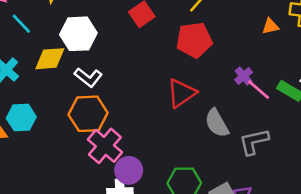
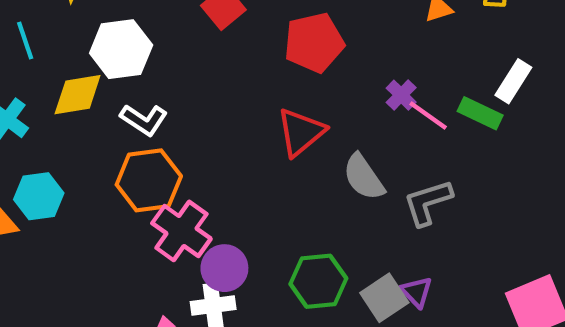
cyan line: (21, 24) -> (25, 40), turned 30

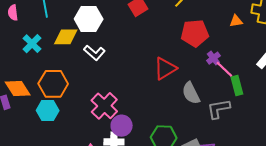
red pentagon: (314, 43) -> (195, 33), moved
green rectangle: (480, 113) -> (237, 85), moved, turned 42
orange hexagon: (149, 180) -> (53, 84), moved
cyan hexagon: (39, 196) -> (48, 110), moved

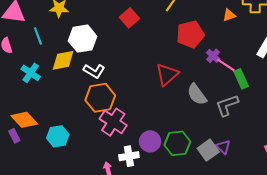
orange hexagon: (53, 84) -> (100, 98), moved
purple circle: (122, 126) -> (150, 141), moved

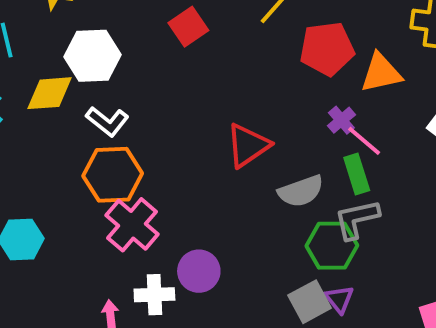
orange triangle: (229, 15) -> (381, 73), moved, size x1.6
red pentagon: (190, 34) -> (327, 49), moved
green rectangle: (241, 79) -> (357, 174), moved
gray semicircle: (197, 94) -> (301, 191), turned -80
green hexagon: (177, 143) -> (332, 246), moved

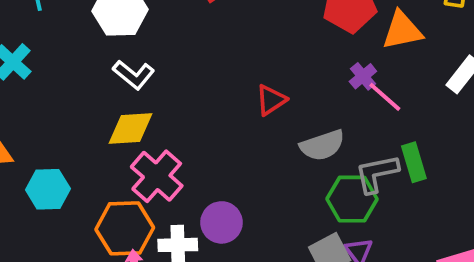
yellow diamond: (49, 93) -> (131, 128), moved
red triangle: (248, 145) -> (271, 100), size x0.7
green rectangle: (357, 174) -> (414, 162), moved
orange hexagon: (113, 175) -> (125, 228), moved

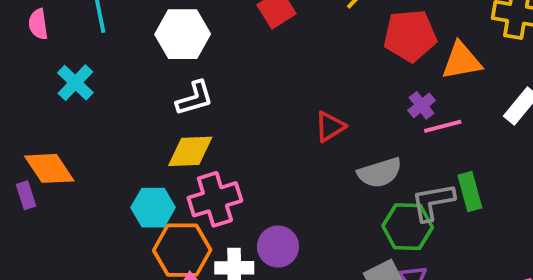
white L-shape: (134, 75) -> (195, 98), turned -57
pink line: (385, 97) -> (443, 126), turned -57
pink cross: (157, 176) -> (215, 199), turned 30
cyan hexagon: (48, 189) -> (153, 208), moved

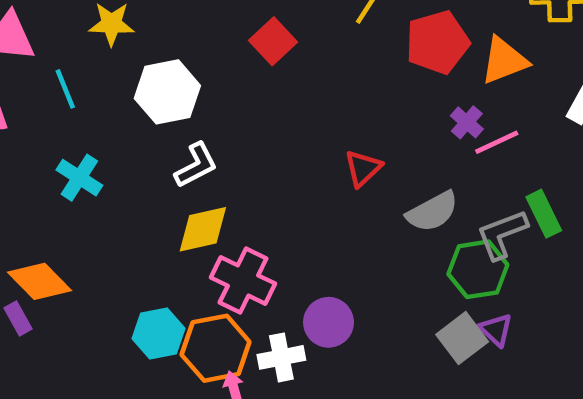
cyan cross: (75, 83) -> (79, 178), moved
pink cross: (215, 199) -> (243, 281), turned -36
cyan hexagon: (153, 208) -> (158, 334), moved

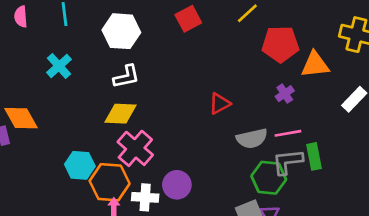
pink line: (497, 142) -> (288, 133), moved

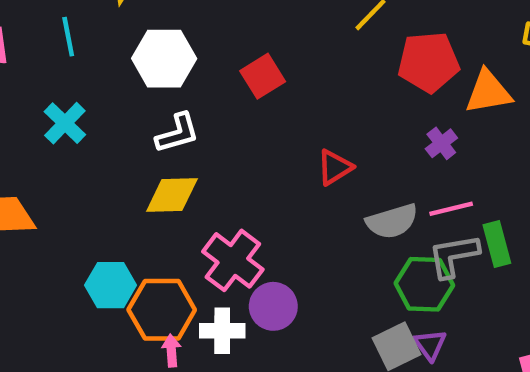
red square: (188, 19) -> (263, 76), moved
pink cross: (135, 148) -> (233, 260), moved

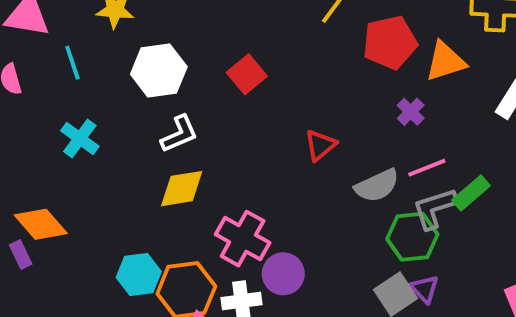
green rectangle: (497, 244) -> (471, 193), turned 72

